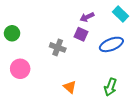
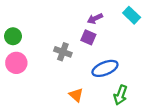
blue ellipse: (111, 44) -> (105, 68), moved
pink circle: (20, 69) -> (16, 63), moved

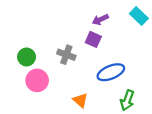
green circle: (13, 36) -> (27, 57), moved
pink circle: (16, 63) -> (37, 80), moved

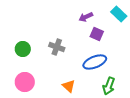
purple square: (93, 39) -> (97, 34), moved
pink circle: (37, 80) -> (25, 82), moved

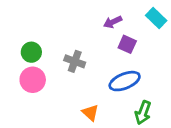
green circle: (23, 49) -> (31, 52), moved
pink circle: (25, 82) -> (33, 80), moved

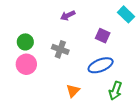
purple arrow: (113, 22) -> (68, 15), moved
orange triangle: (90, 113) -> (73, 91), turned 32

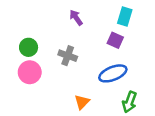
cyan rectangle: (126, 14) -> (125, 16), moved, turned 63
purple arrow: (68, 15) -> (76, 18), turned 80

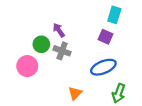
purple arrow: (76, 18) -> (59, 30), moved
green circle: (29, 47) -> (41, 44), moved

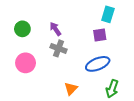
purple square: (106, 37) -> (100, 35), turned -32
green circle: (41, 44) -> (22, 29), moved

